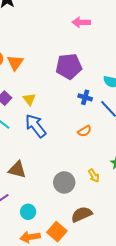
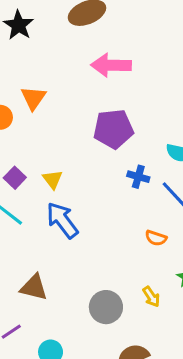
pink arrow: (81, 22) -> (111, 65), moved, size x1.4
orange triangle: (15, 63) -> (33, 98), moved
orange semicircle: (84, 131) -> (156, 238), moved, turned 48

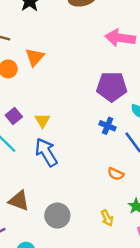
pink arrow: (111, 65) -> (120, 38), moved
purple pentagon: (113, 129) -> (112, 87), moved
gray circle: (106, 307) -> (57, 216), moved

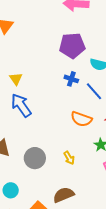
orange semicircle: (116, 174) -> (81, 119), size x1.5
yellow arrow: (107, 218) -> (69, 158), moved

